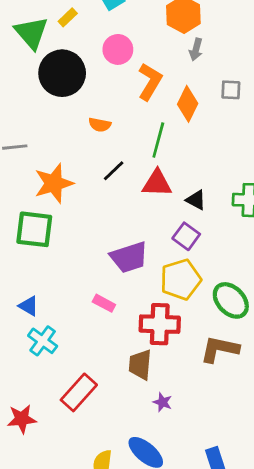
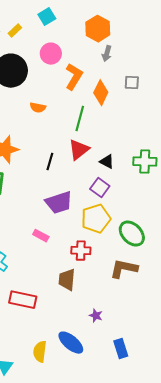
black line: (114, 171) -> (50, 162), moved, turned -30
red triangle: (157, 183) -> (79, 150), turned -40
red cross: (160, 324) -> (81, 251), size x0.7
red rectangle: (79, 392) -> (23, 300), turned 60
purple star: (162, 402) -> (96, 316), moved

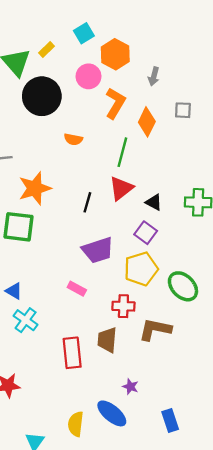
orange hexagon: (98, 29) -> (115, 54), moved
brown L-shape: (124, 269) -> (155, 329), moved
red rectangle: (23, 300) -> (72, 353), moved, turned 72
purple star: (96, 316) -> (130, 387), moved

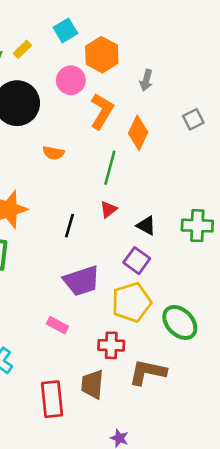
gray square: (183, 110) -> (193, 119), moved, turned -30
red triangle: (121, 188) -> (109, 209), size x0.6

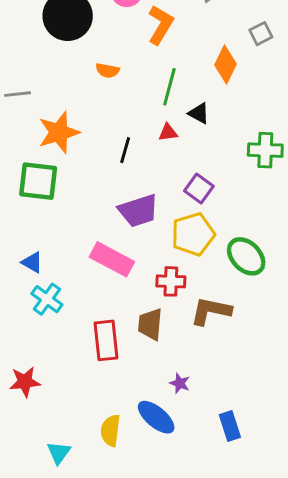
orange diamond: (138, 133) -> (225, 65), moved
red triangle: (109, 209) -> (168, 132), turned 30
black triangle: (146, 226) -> (199, 113), moved
pink rectangle: (57, 325) -> (112, 259), size x1.8

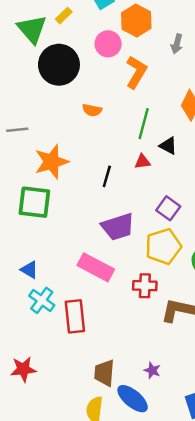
brown trapezoid: (150, 324) -> (104, 373), moved
red rectangle: (106, 340) -> (75, 316), moved

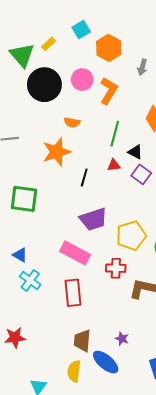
pink circle: (108, 44) -> (82, 80), moved
orange star: (52, 162) -> (57, 152), moved
purple square: (168, 208) -> (141, 174), moved
red rectangle: (75, 316) -> (73, 293), moved

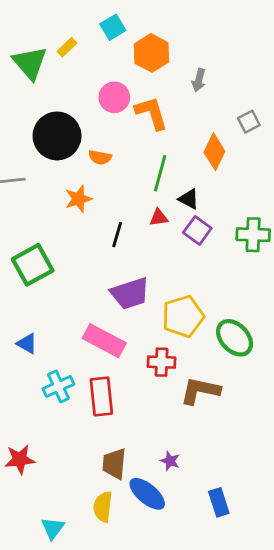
black circle: (44, 85) -> (57, 136), moved
orange L-shape: (109, 91) -> (151, 113), turned -48
orange star: (57, 152) -> (78, 199), size x0.7
green square: (24, 199) -> (33, 265), turned -36
cyan cross: (30, 280) -> (58, 386), moved, turned 30

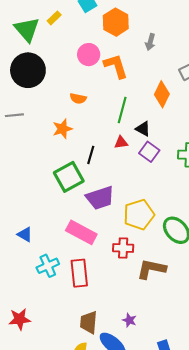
black circle: (57, 136) -> (28, 70), moved
green square: (33, 265) -> (69, 177), moved

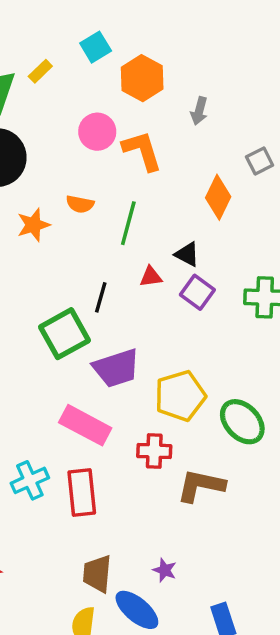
green line: (122, 110) -> (128, 223), moved
orange star: (62, 129) -> (33, 225), moved

